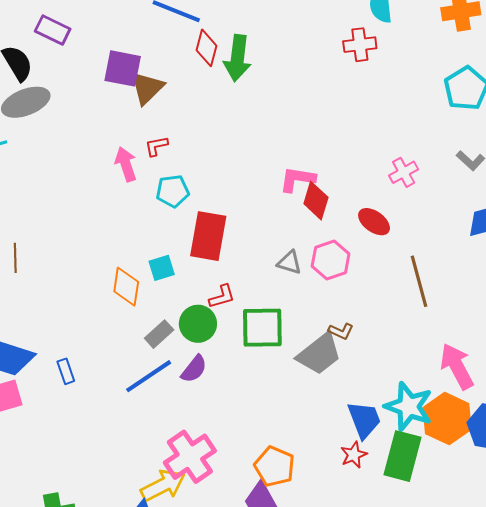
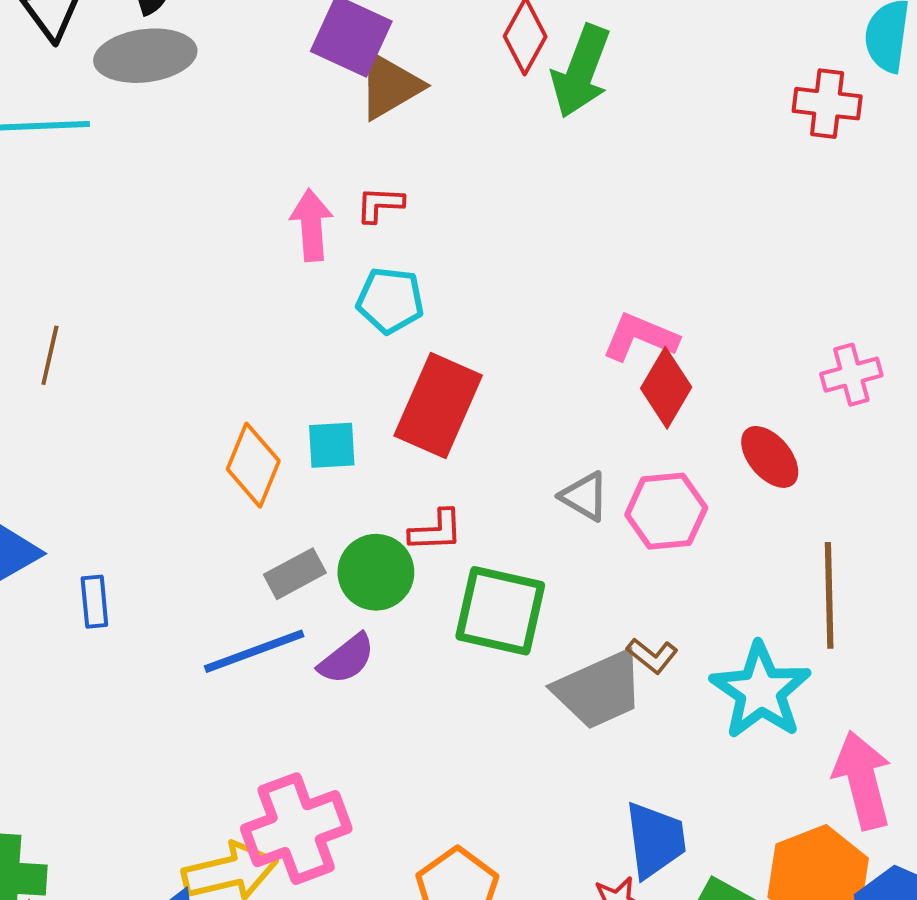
cyan star: (409, 406) -> (761, 691), moved

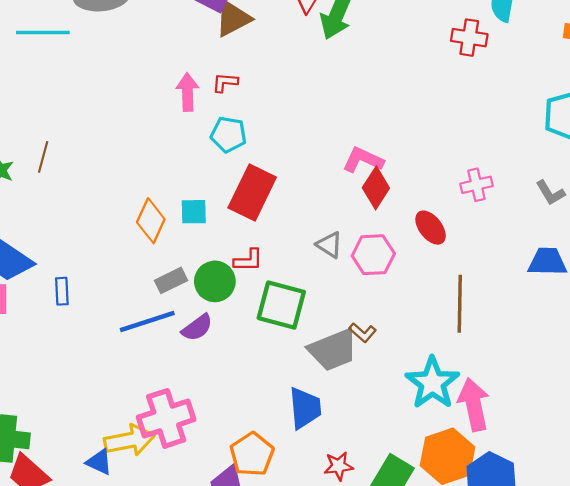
cyan star: (761, 691) -> (432, 383), moved
blue trapezoid: (655, 840) -> (305, 408), moved

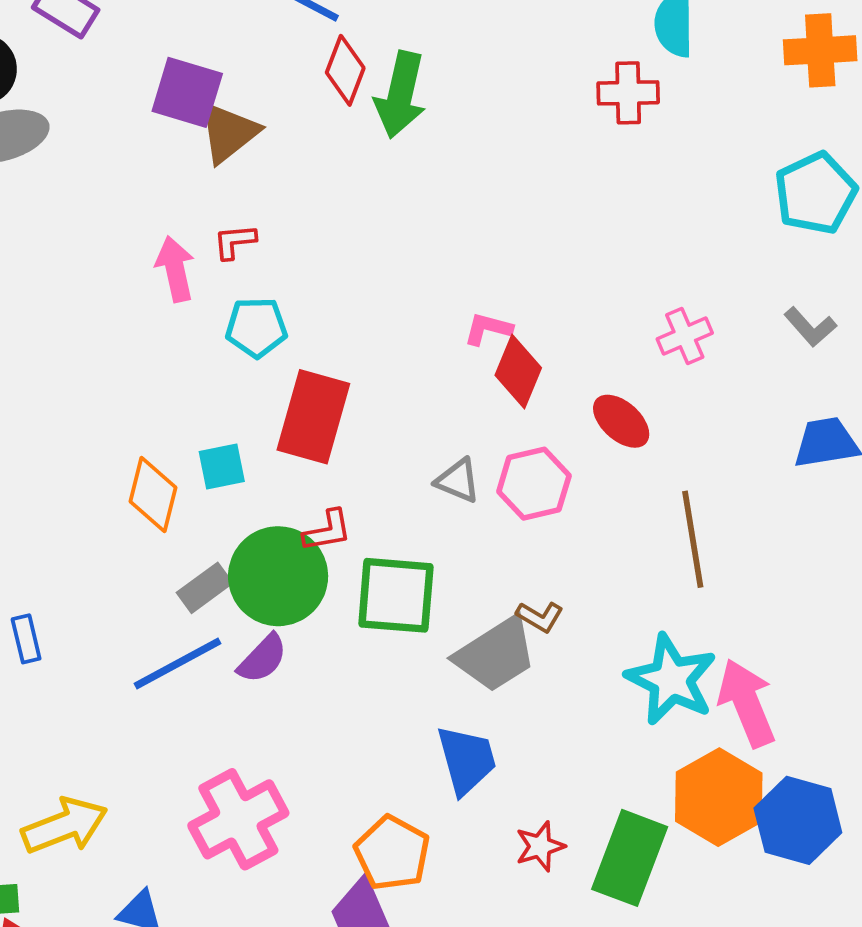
pink L-shape: (363, 160) -> (488, 329), size x0.7
green circle: (215, 281) -> (278, 576), size x1.4
yellow arrow: (129, 440) -> (65, 826), moved

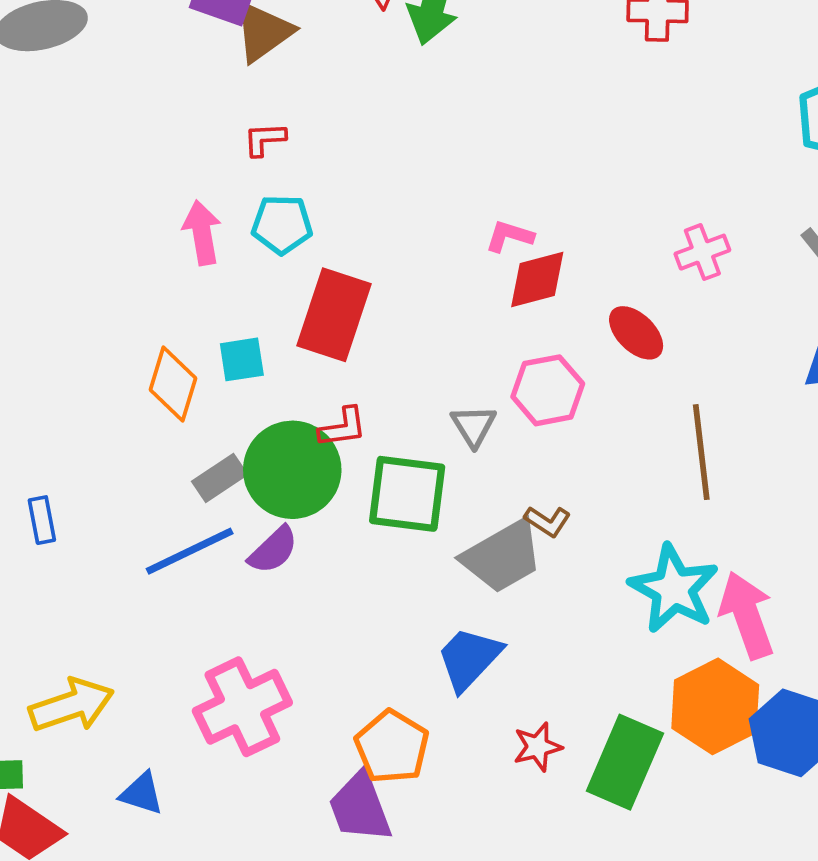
pink arrow: (175, 269) -> (202, 233), moved
red diamond: (518, 372) -> (537, 279), turned 50
gray triangle: (458, 481) -> (474, 426), moved, turned 33
blue trapezoid: (467, 760) -> (469, 659), turned -124

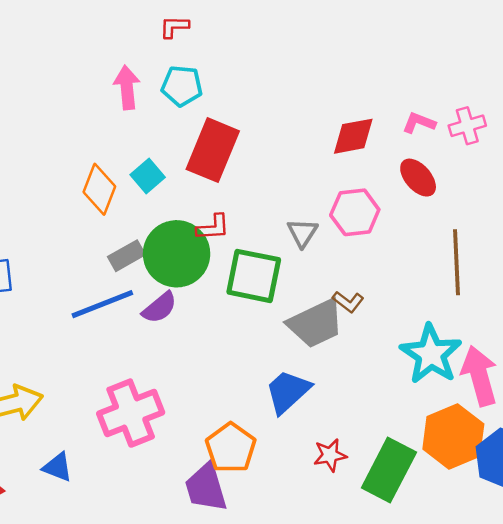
pink L-shape: (509, 236) -> (419, 123), moved
cyan square: (242, 359) -> (148, 176), turned -36

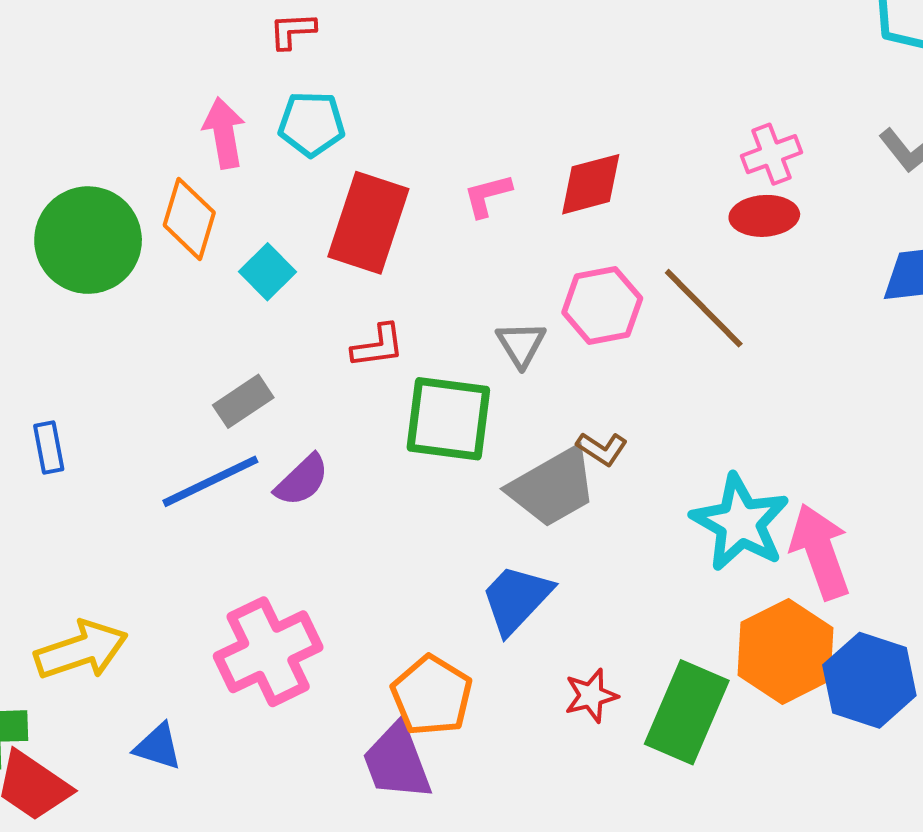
pink L-shape: (419, 123) -> (487, 195), moved, turned -32
red ellipse: (418, 178) -> (764, 216), moved, turned -48
orange diamond: (99, 189) -> (189, 219), moved
green circle: (177, 254) -> (88, 240), moved
brown line: (456, 262) -> (704, 308), moved, turned -38

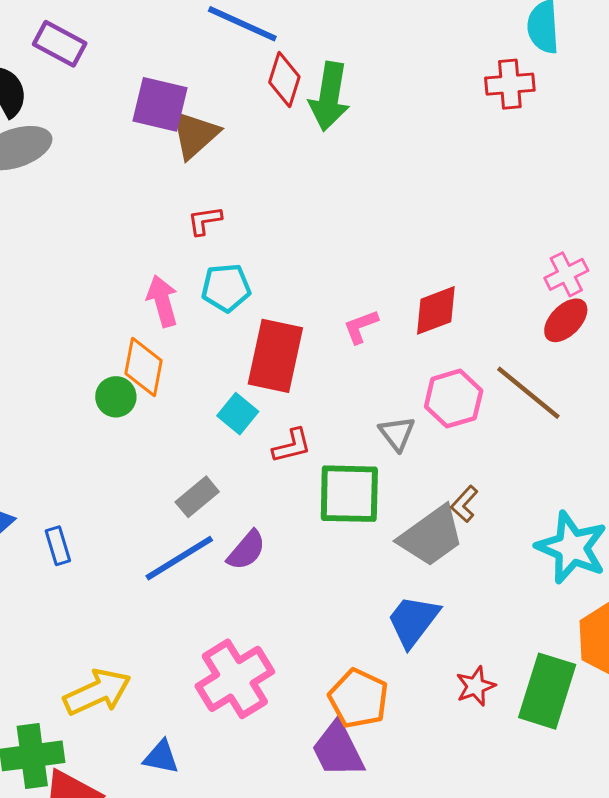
red ellipse: (764, 216) -> (566, 320), turned -36
green circle: (88, 240) -> (116, 397), moved, size x0.5
cyan square: (268, 272) -> (238, 414), moved
brown L-shape: (602, 449) -> (464, 504), turned 105

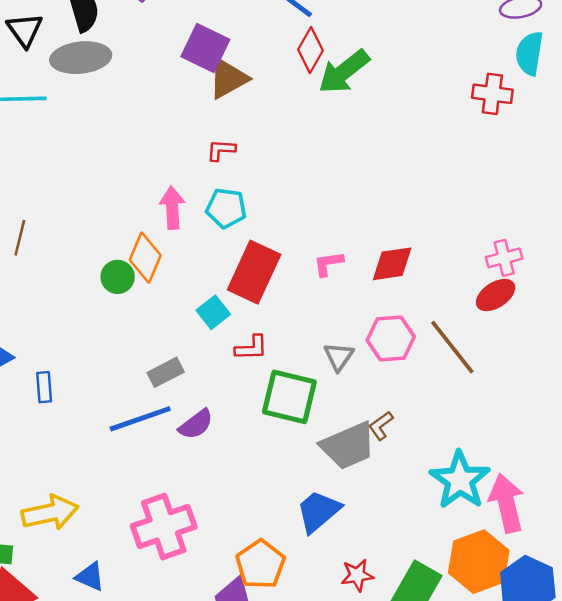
green arrow: (329, 96) -> (344, 72), turned 30

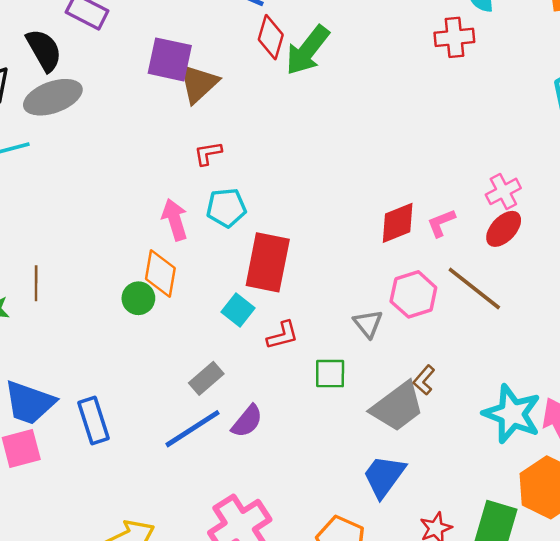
pink L-shape: (328, 264) -> (441, 223), moved
blue rectangle: (44, 387) -> (93, 420), size x1.5
green square: (289, 397) -> (330, 374), size x0.6

